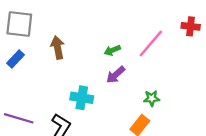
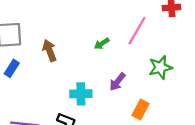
purple arrow: (116, 75) -> (117, 82), moved
green star: (152, 98) -> (160, 67), moved, size x1.5

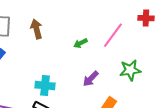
brown arrow: (49, 50) -> (36, 29), moved
cyan cross: (81, 94) -> (45, 86), moved

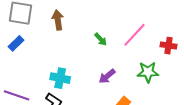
red cross: (146, 18) -> (169, 46), moved
green arrow: (80, 43) -> (101, 39), turned -112

